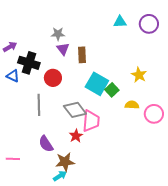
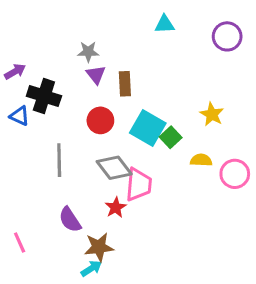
cyan triangle: (120, 22) -> (165, 24), moved
red circle: (53, 78) -> (100, 120), moved
pink line: (13, 159) -> (20, 243), turned 64

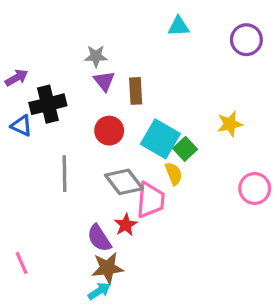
black cross: (44, 96) -> (48, 104), turned -32
yellow star: (212, 114) -> (230, 124), turned 30
yellow semicircle: (201, 160) -> (174, 174), moved, turned 65
purple semicircle: (70, 220) -> (99, 238), moved

